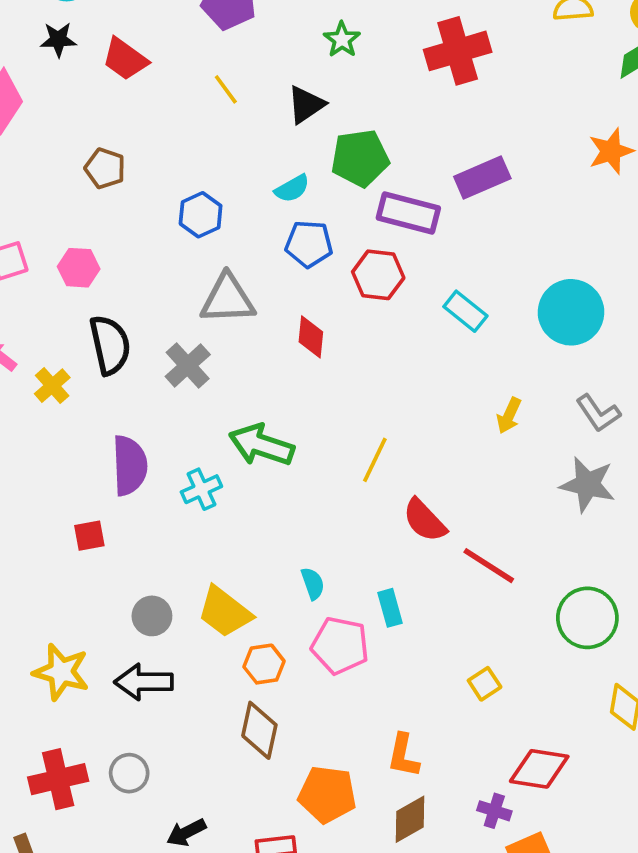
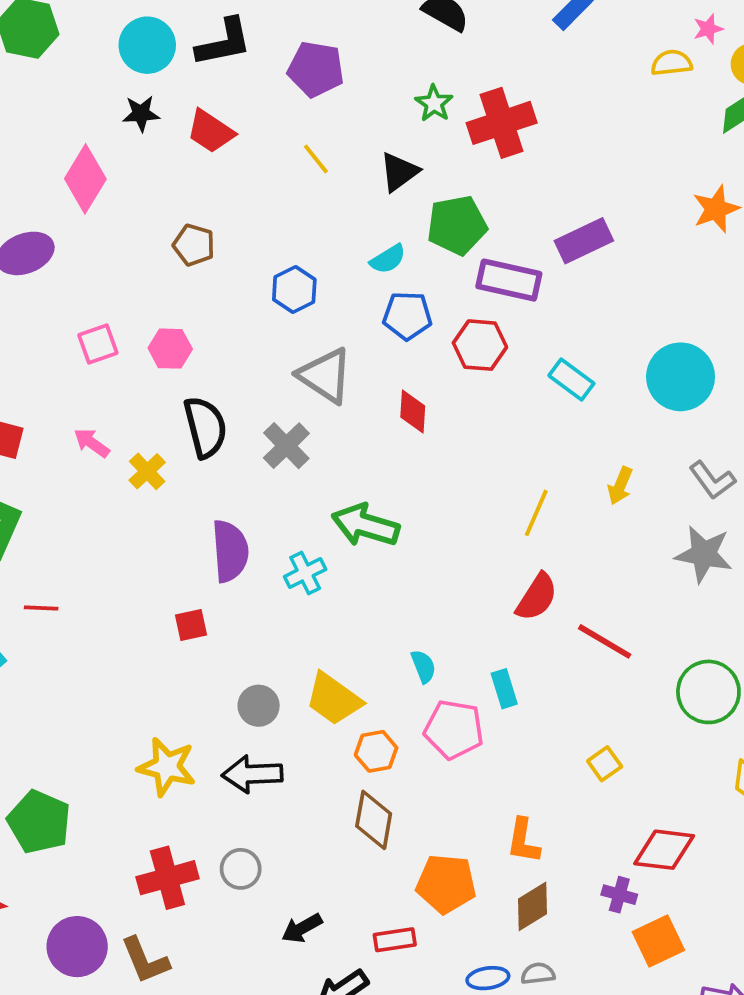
red cross: (458, 51) -> (502, 123), moved
gray triangle: (228, 299) -> (325, 375), turned 38
yellow line: (375, 460) -> (536, 513), moved
red semicircle: (425, 520) -> (537, 597), turned -102

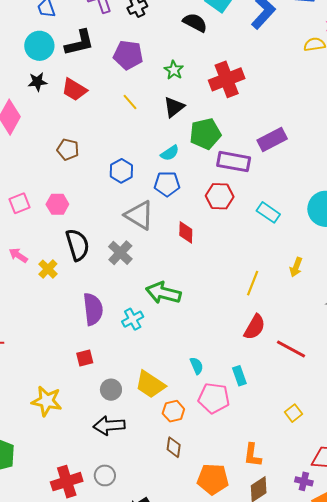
green star: (434, 103) -> (174, 70), moved
blue pentagon: (407, 316) -> (167, 184), moved
red square: (191, 625) -> (85, 358), moved
yellow star: (167, 767) -> (47, 401), moved
brown diamond: (374, 820) -> (174, 447), size x0.7

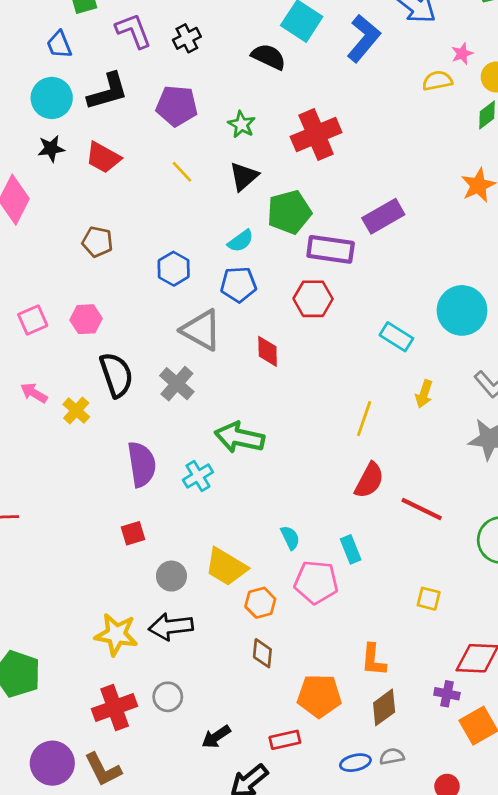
cyan rectangle: (268, 212) -> (396, 337), moved
yellow star: (47, 401) -> (116, 634), moved
yellow square: (293, 413) -> (429, 599), turned -36

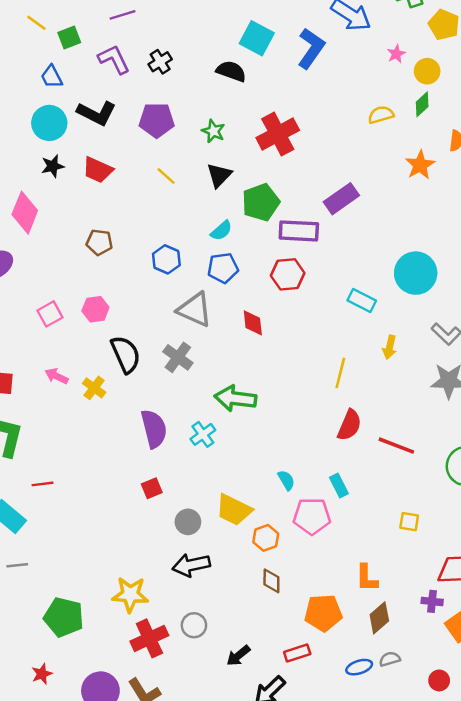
yellow semicircle: (437, 81) -> (381, 115), moved
black L-shape: (108, 91) -> (97, 113), turned 48
yellow star: (116, 634) -> (130, 594), moved

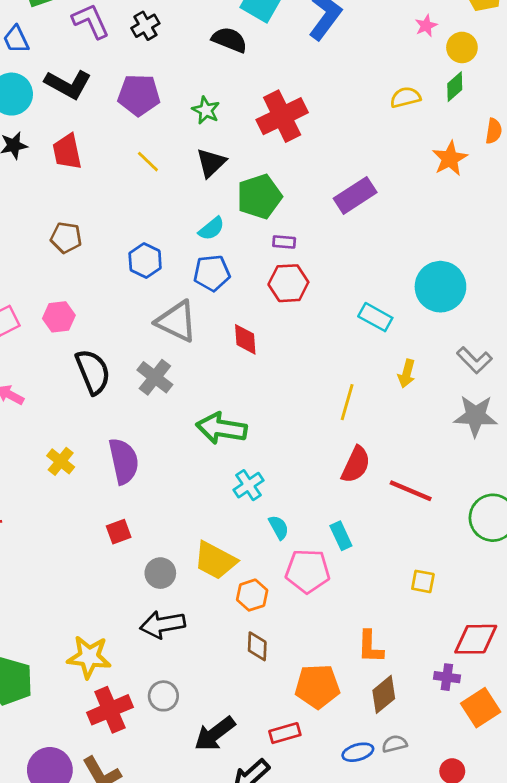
red trapezoid: (98, 170) -> (67, 152), turned 52
purple rectangle: (299, 231) -> (284, 242), moved, size x0.5
yellow cross: (94, 388) -> (61, 461), moved
cyan cross: (203, 434) -> (248, 485), moved
black arrow: (238, 656) -> (215, 734), size x1.4

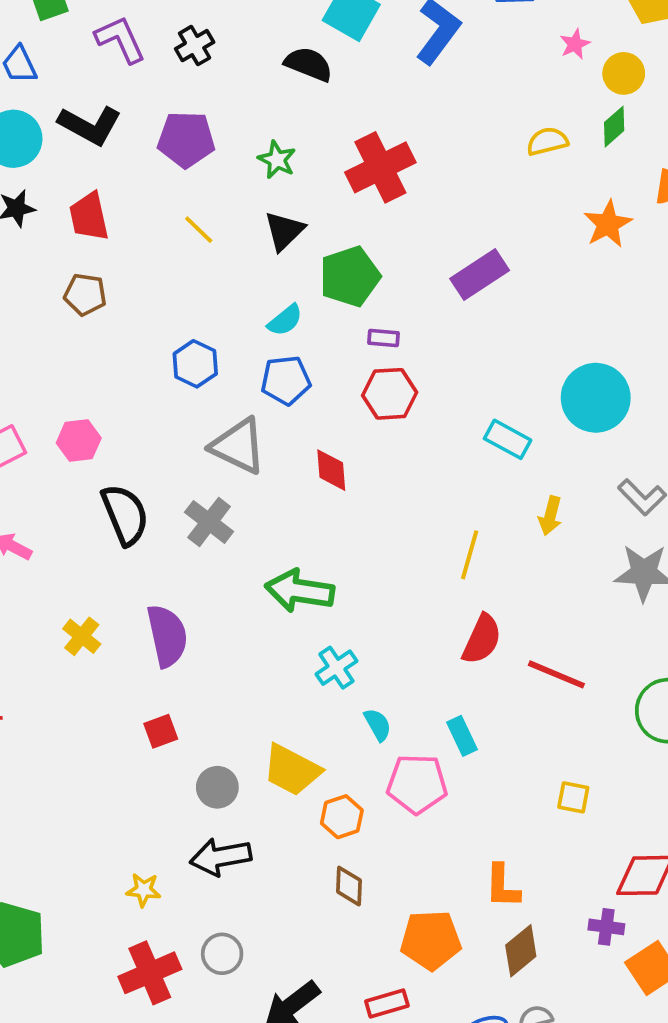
brown pentagon: (66, 238) -> (85, 294), moved
yellow star: (89, 657) -> (144, 890), moved, size x0.6

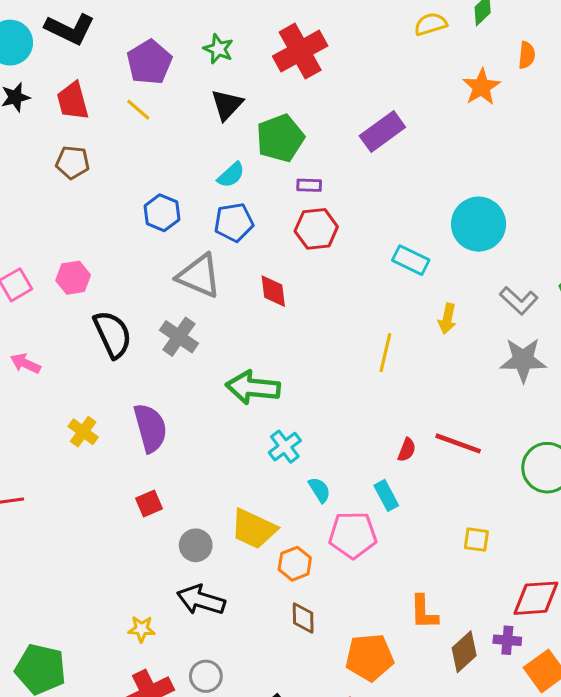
purple pentagon: (186, 139) -> (149, 62), moved, turned -30
yellow line: (199, 230) -> (138, 110), moved
red semicircle: (482, 639) -> (407, 450), moved, size x0.6
black arrow: (221, 857) -> (201, 600), turned 30
brown diamond: (521, 951) -> (464, 652), moved

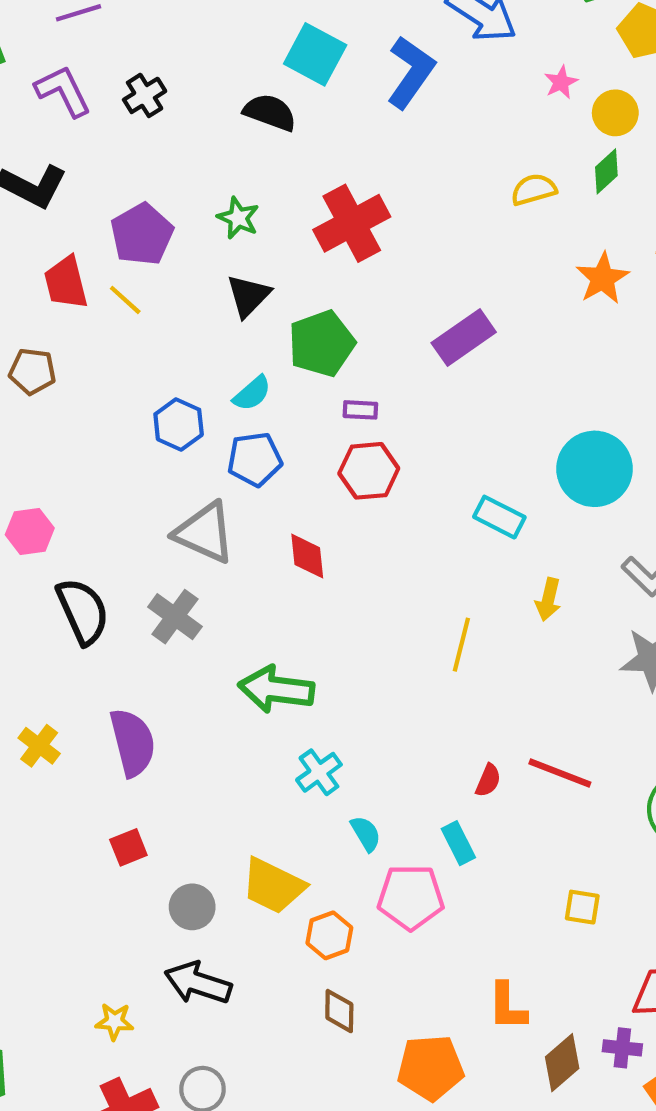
red trapezoid: (73, 101) -> (66, 283), moved
blue hexagon: (162, 213) -> (179, 424), moved

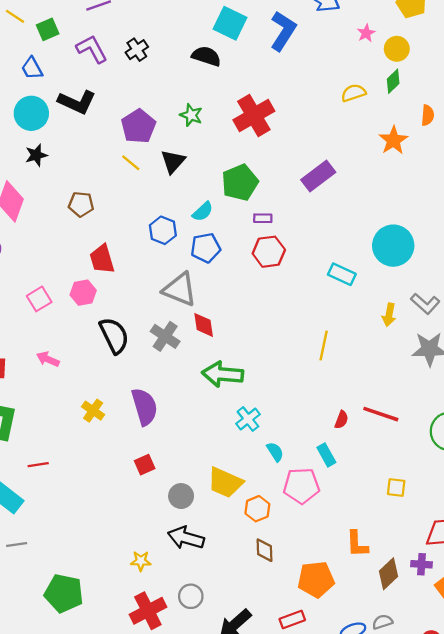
red trapezoid: (66, 283) -> (102, 259), moved
black triangle: (248, 296) -> (173, 161), moved
red diamond: (307, 556) -> (204, 325), moved
yellow arrow: (548, 599) -> (389, 315), moved

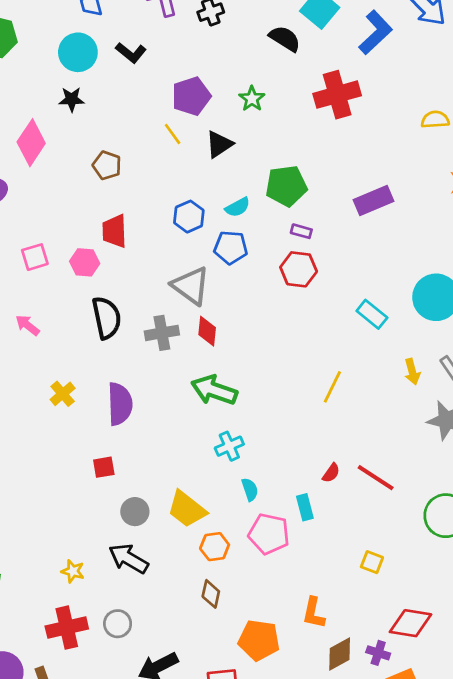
black L-shape: (77, 102) -> (131, 53), size x0.7
red cross: (254, 116) -> (337, 95), moved
yellow arrow: (389, 315) -> (412, 372), turned -40
gray cross: (165, 336) -> (162, 333), turned 32

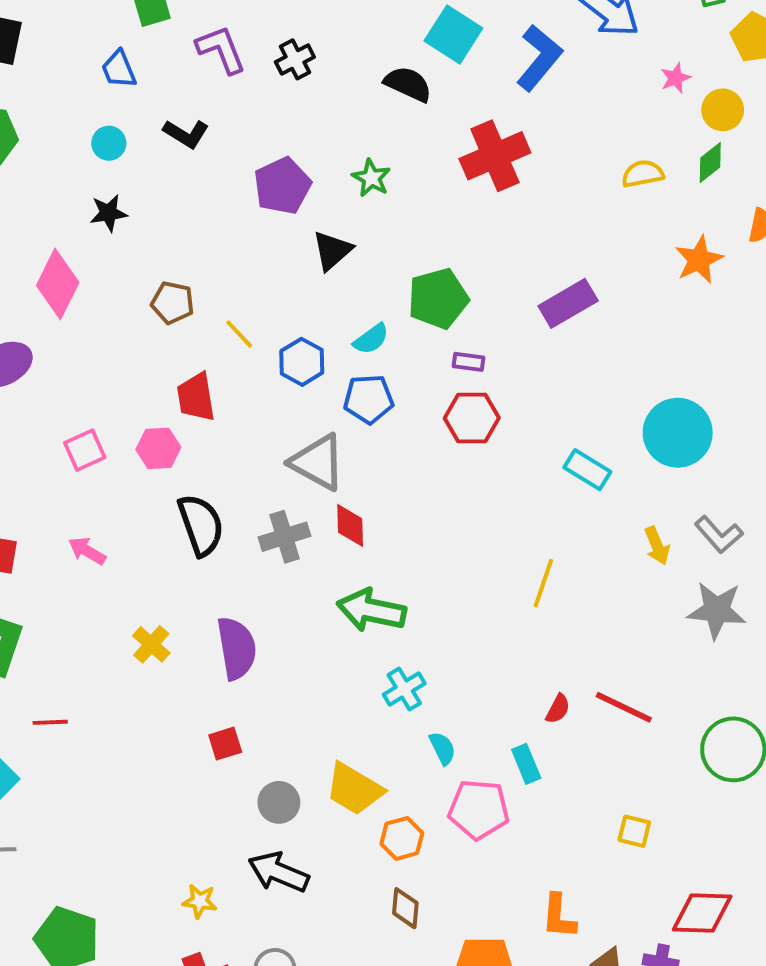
cyan circle: (78, 52) -> (109, 143), size x0.6
yellow line: (173, 134) -> (239, 334), moved

